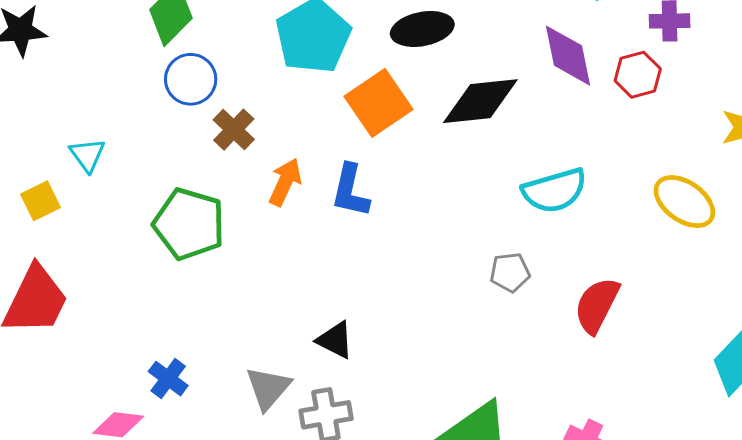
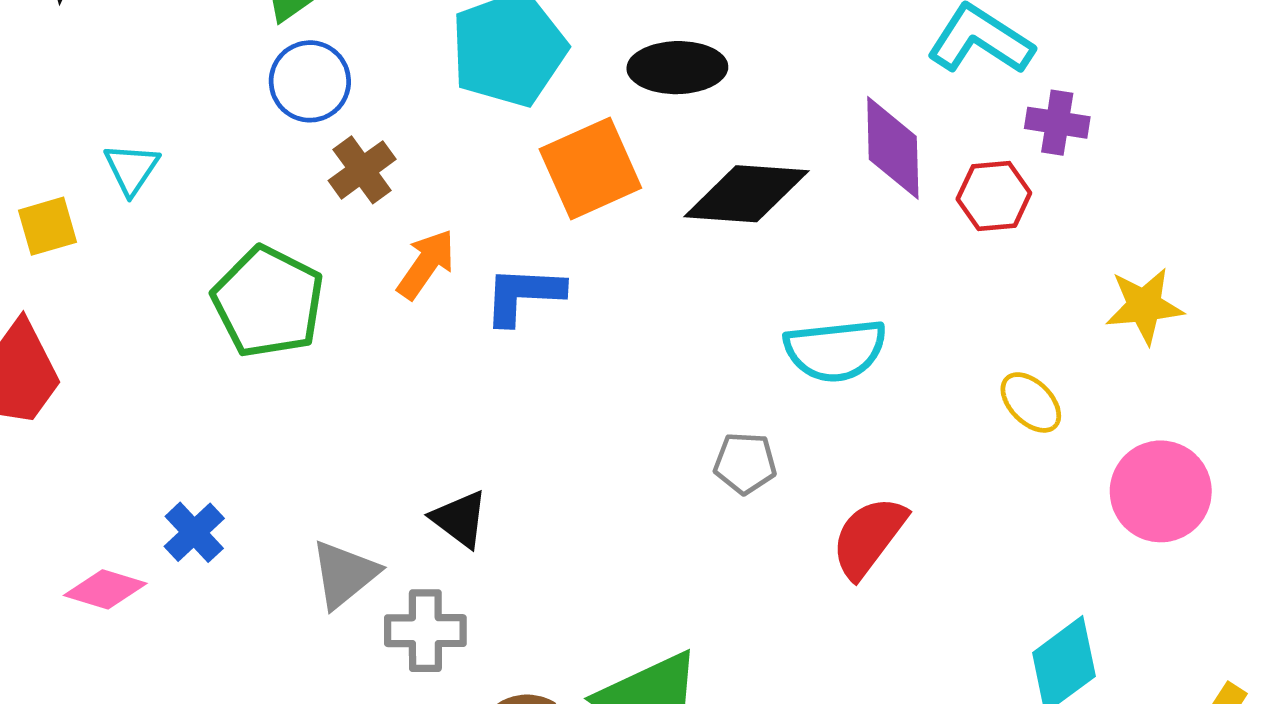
blue L-shape: (350, 191) -> (524, 295), turned 70
yellow ellipse: (684, 202) -> (1031, 402), size x0.7

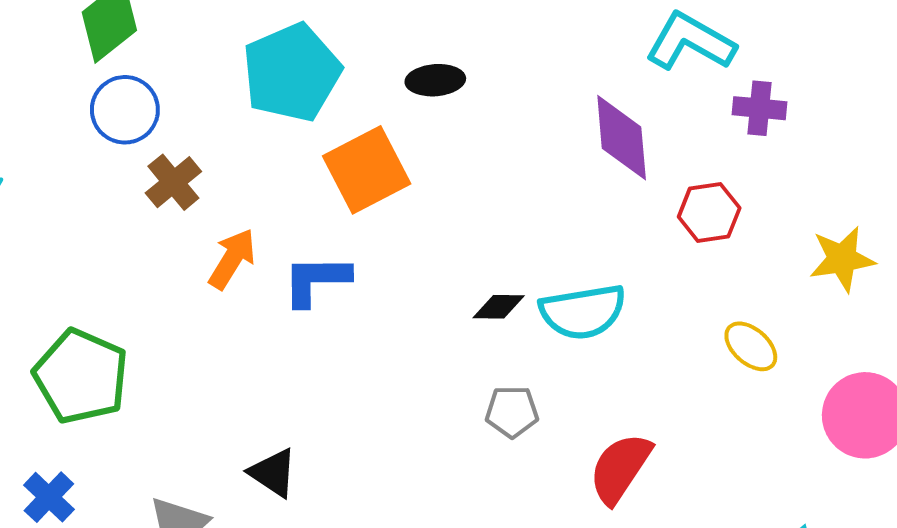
black ellipse: (677, 68) -> (435, 80), size x0.7
black diamond: (746, 194) -> (499, 307), moved, size x0.5
red hexagon: (994, 196) -> (709, 212), moved
green pentagon: (268, 302) -> (81, 376), moved

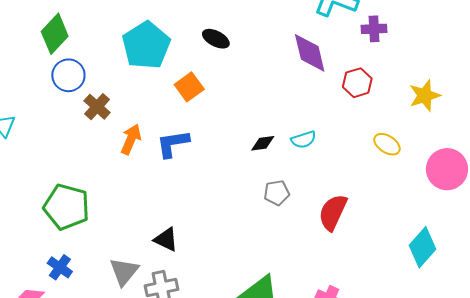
black ellipse: (435, 80) -> (216, 39), turned 40
orange square: (367, 170) -> (189, 87), size x0.7
cyan semicircle: (583, 312) -> (304, 140), size x0.6

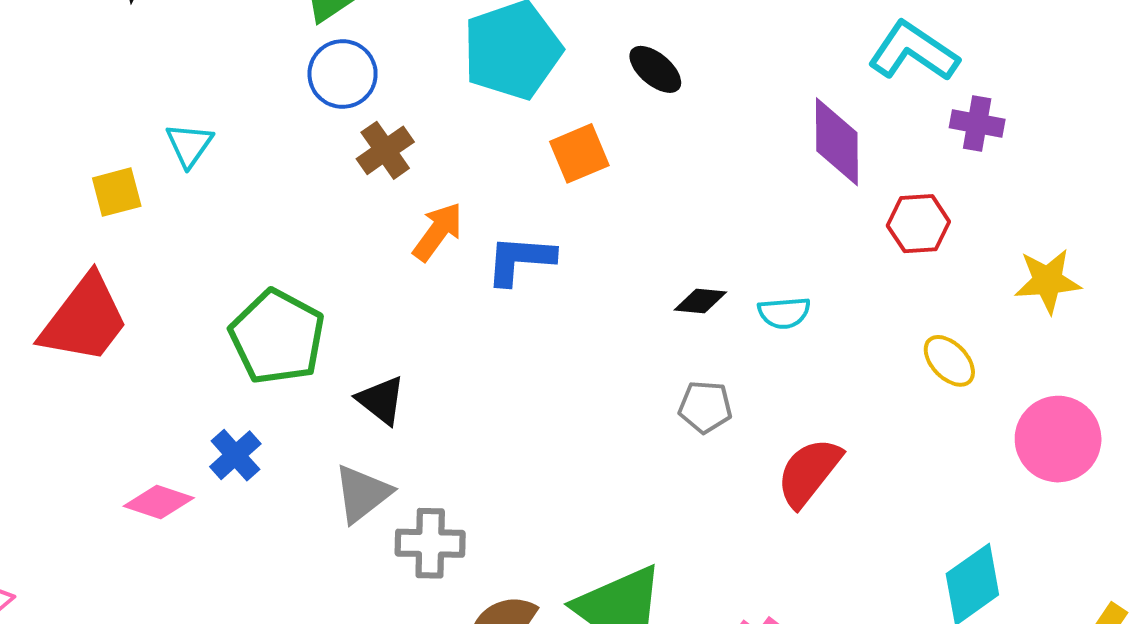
black triangle: (166, 239) -> (381, 400), moved

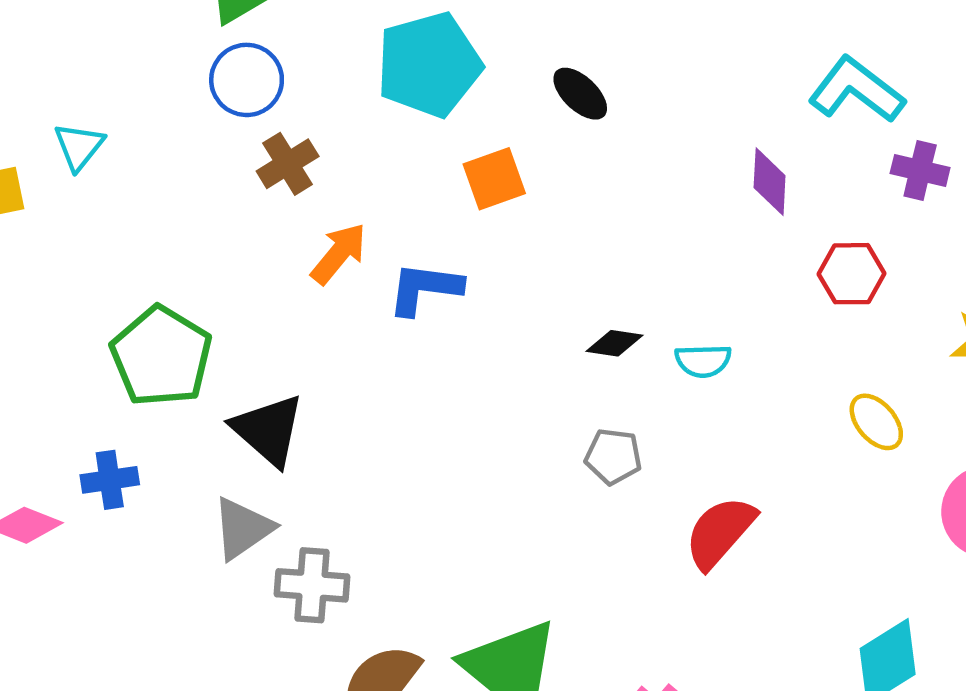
purple diamond: (837, 142) -> (770, 182), size x0.7
black triangle: (381, 400) -> (268, 430), size x1.4
blue cross: (235, 455) -> (110, 480), turned 30

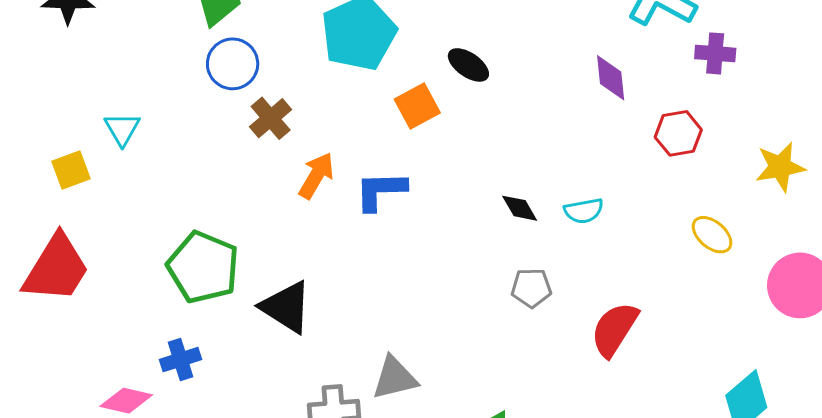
black ellipse: (580, 94) -> (468, 65), moved
black diamond: (614, 343) -> (520, 208), turned 60
gray triangle: (243, 528) -> (395, 378), moved, turned 30

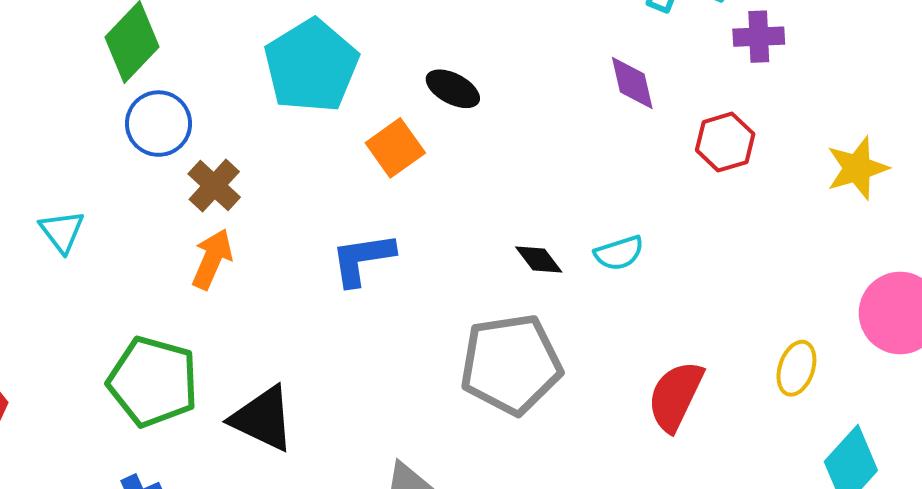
cyan triangle: (122, 129) -> (62, 231), moved
orange arrow: (316, 176) -> (212, 259), moved
yellow ellipse: (712, 235) -> (796, 368), moved, turned 75
gray pentagon: (531, 288) -> (511, 364), moved, size x2.0

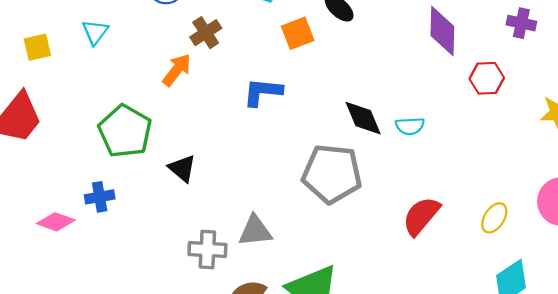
purple diamond: (632, 83) -> (442, 31), size x1.4
brown cross: (214, 186) -> (206, 33), moved
black diamond: (539, 260) -> (363, 118), size x1.5
black triangle: (263, 419) -> (182, 168), size x0.7

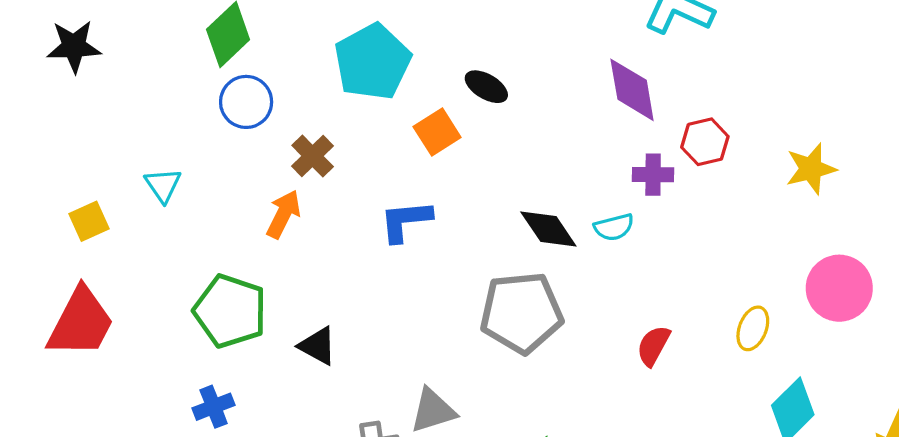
purple cross: (521, 23) -> (653, 175), moved
red semicircle: (421, 216) -> (653, 346), size x0.7

